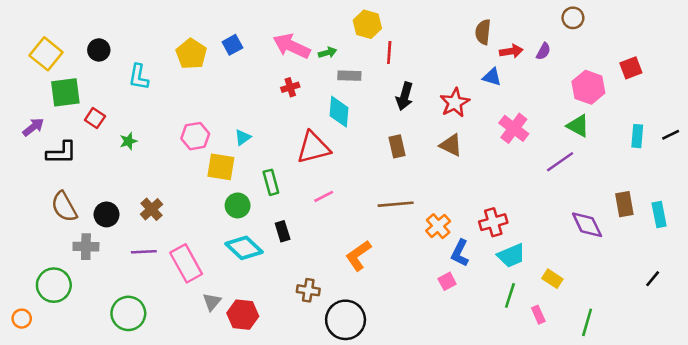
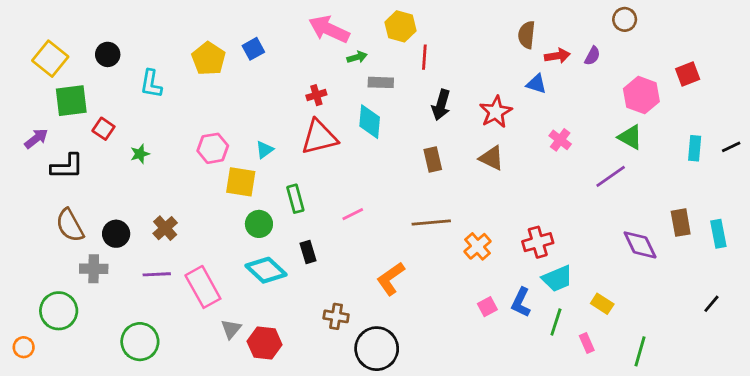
pink arrow: (292, 46) -> (329, 29), moved
pink cross: (514, 128) -> (560, 140), size x0.7
red triangle: (313, 148) -> (319, 137), moved
blue L-shape: (460, 253) -> (521, 302), moved

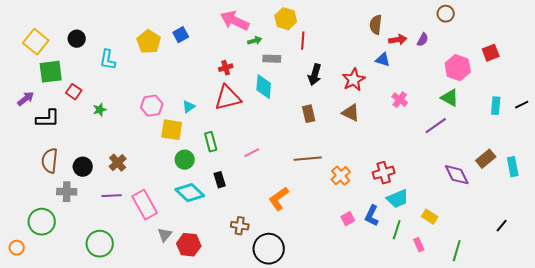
brown rectangle: (681, 223) -> (486, 159), turned 60
brown semicircle: (70, 225) -> (50, 161), turned 35
black line: (711, 304) -> (502, 226), moved

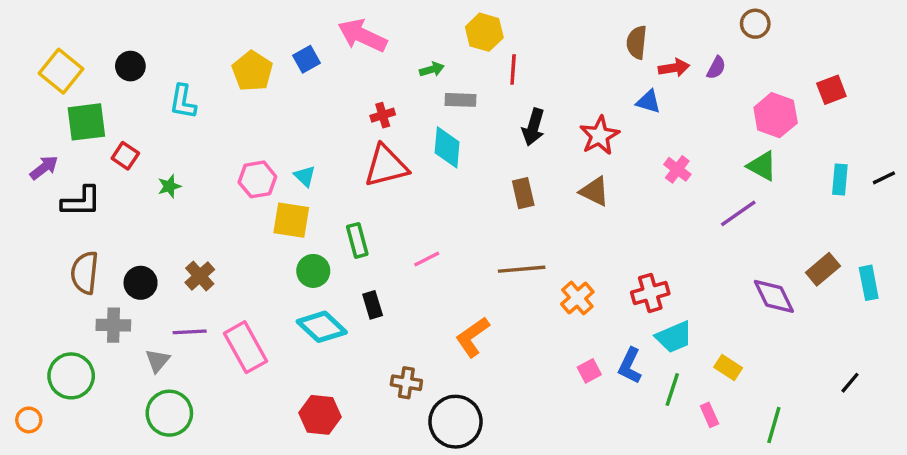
pink arrow: (235, 21) -> (362, 36), moved
cyan triangle: (189, 107) -> (305, 176), moved, turned -40
gray triangle: (165, 235) -> (157, 361), moved

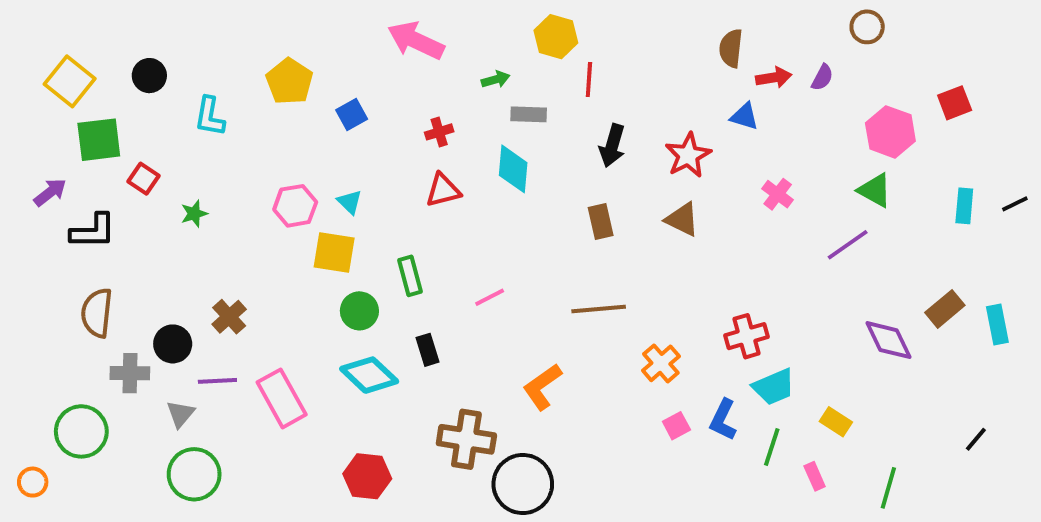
blue square: (306, 59) -> (352, 114), moved
red triangle: (386, 166) -> (443, 190), size x0.7
black circle: (141, 283) -> (173, 344), moved
orange cross: (577, 298) -> (661, 363), moved
brown cross: (406, 383) -> (466, 439), size x1.6

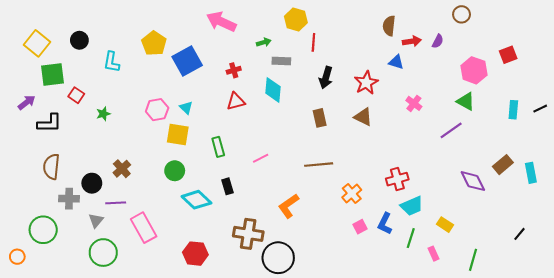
blue square: (352, 114) -> (187, 61), size x1.8
green circle: (359, 311) -> (175, 171), moved
pink rectangle: (282, 398) -> (144, 228), moved

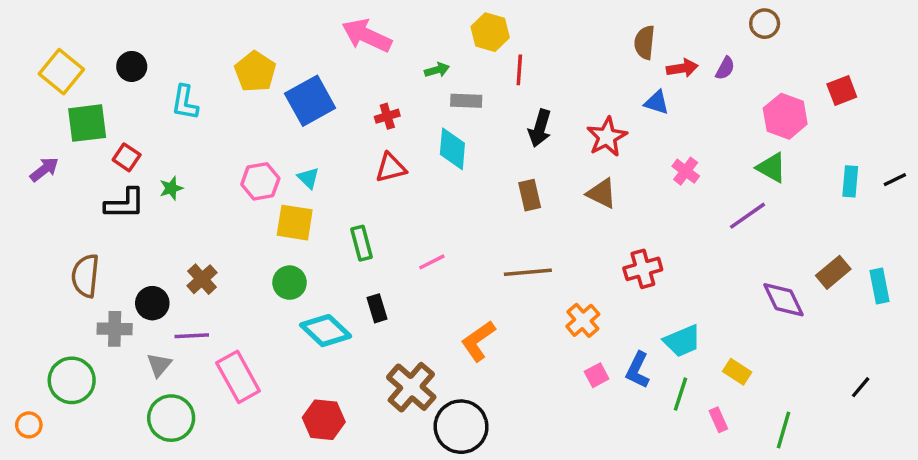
black L-shape: (49, 123) -> (125, 204), moved
red cross: (397, 179) -> (643, 269), moved
brown cross: (248, 234) -> (411, 387), turned 32

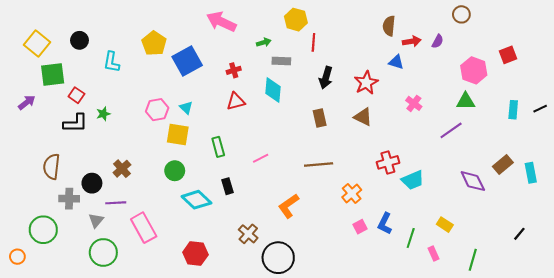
green triangle: (771, 168) -> (466, 101), turned -30
cyan trapezoid: (682, 341) -> (413, 180), moved
brown cross: (411, 387) -> (248, 234), size x0.7

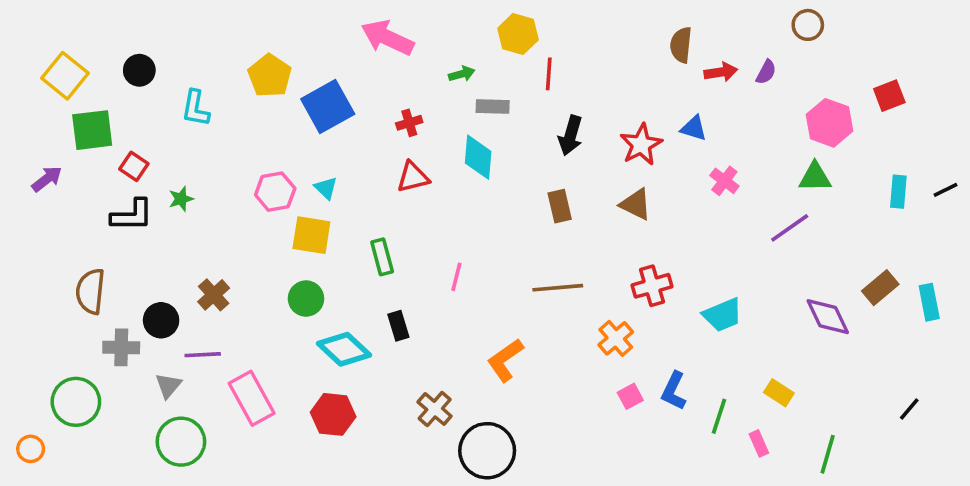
blue triangle: (396, 62) -> (694, 128), moved
pink line: (261, 158) -> (456, 277), turned -49
red cross: (388, 162) -> (652, 286), moved
red hexagon: (195, 254) -> (333, 414), moved

